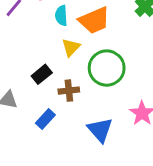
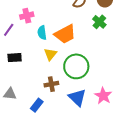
black rectangle: (42, 74) -> (15, 58), moved, turned 40
blue triangle: (100, 130) -> (77, 97), moved

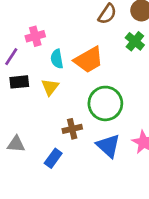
yellow triangle: (50, 54) -> (50, 87), moved
black rectangle: (15, 58) -> (19, 82), moved

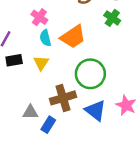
pink cross: (35, 36) -> (39, 17), moved, turned -35
brown cross: (72, 129) -> (63, 98), size x1.5
gray triangle: (16, 144) -> (30, 112), moved

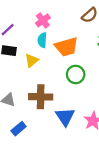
green circle: (90, 74) -> (76, 74), moved, size x0.7
blue rectangle: (48, 125) -> (19, 129), moved

